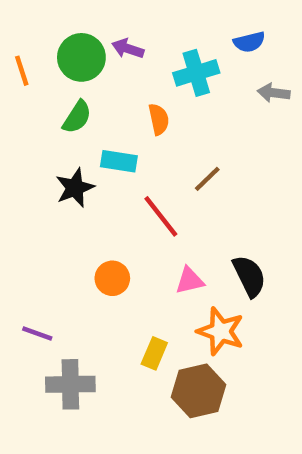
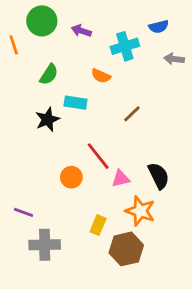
green circle: (81, 57) -> (42, 21), moved
orange semicircle: (159, 119) -> (101, 76), turned 126
red line: (161, 216) -> (98, 156), moved

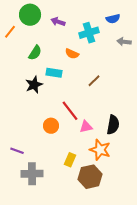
orange line: (14, 45) -> (10, 32), turned 56
black semicircle: (159, 176) -> (113, 125), turned 36

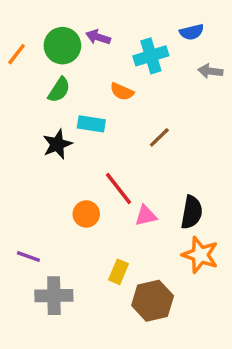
green circle: (30, 15) -> (62, 46), moved
orange star: (100, 150) -> (200, 255), moved

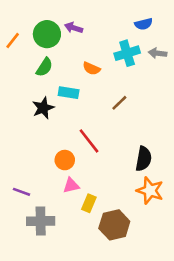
cyan cross: (151, 56) -> (127, 53), moved
pink triangle: (146, 216) -> (71, 185), moved

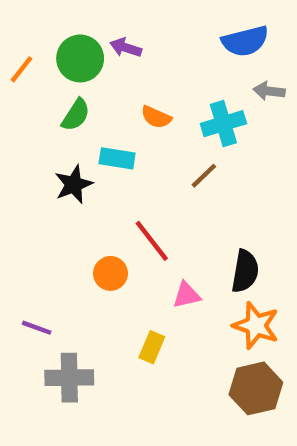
blue semicircle: (144, 24) -> (245, 41), size x1.5
cyan cross: (127, 53) -> (223, 124), moved
pink triangle: (71, 185) -> (186, 295), moved
brown hexagon: (114, 225) -> (256, 388), moved

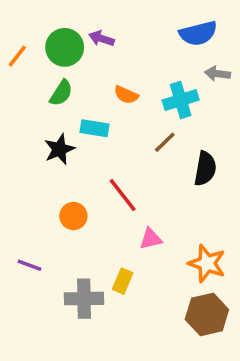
black semicircle: (245, 271) -> (205, 169), moved
orange circle: (111, 273) -> (73, 216), moved
gray cross: (69, 378) -> (84, 299), moved

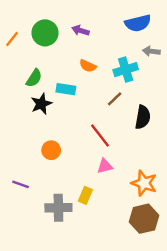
purple arrow: (102, 39) -> (80, 30), moved
green semicircle: (61, 93) -> (34, 78), moved
red line: (123, 195) -> (100, 136), moved

